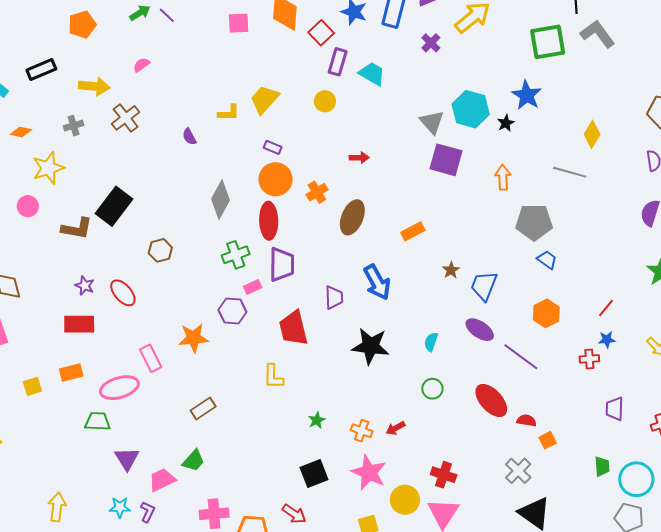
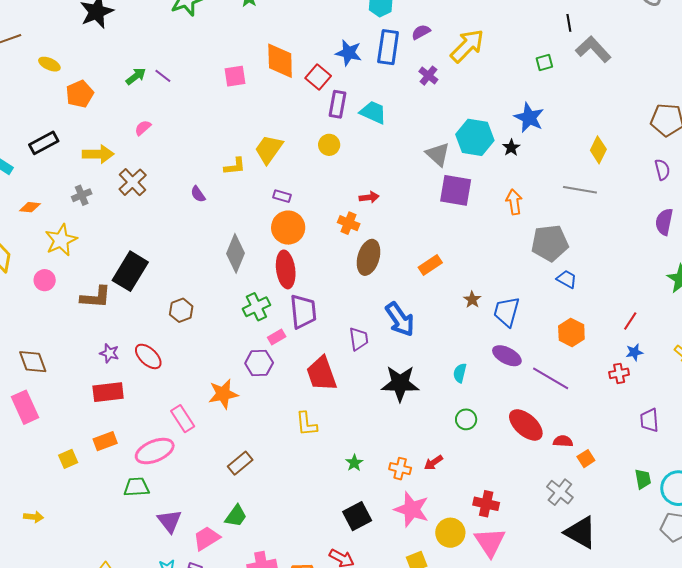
green square: (548, 42) -> (544, 62), size x0.5
orange cross: (317, 192) -> (349, 223), moved, turned -30

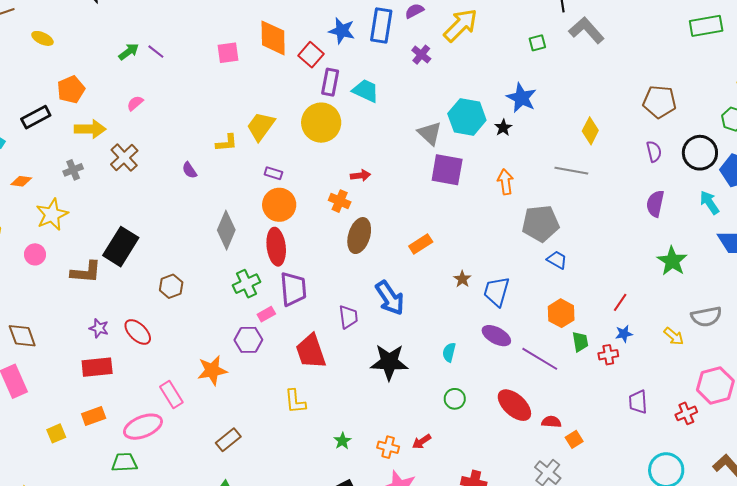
orange pentagon: (80, 94) -> (71, 90), moved
yellow circle: (329, 145) -> (321, 123), size x1.8
green trapezoid: (643, 479) -> (580, 342), moved

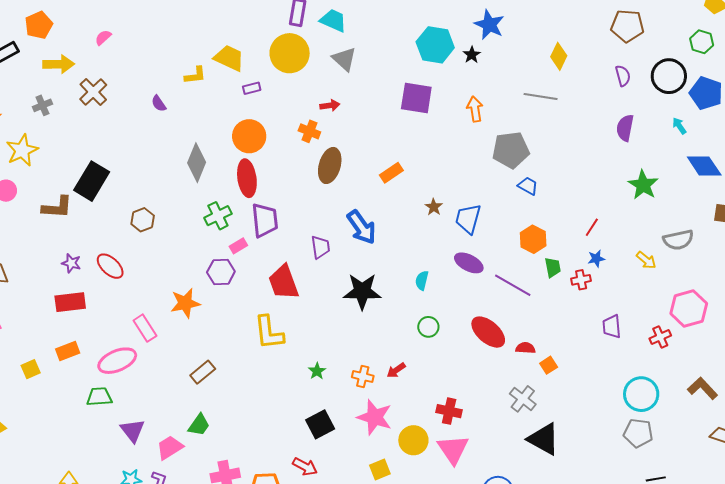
yellow trapezoid: (261, 126) -> (229, 58), turned 80
gray triangle: (430, 133) -> (344, 59), moved
purple rectangle: (273, 173) -> (252, 88), moved, turned -30
cyan arrow: (709, 203) -> (679, 126), size x0.7
yellow L-shape: (295, 401) -> (269, 333), size x1.4

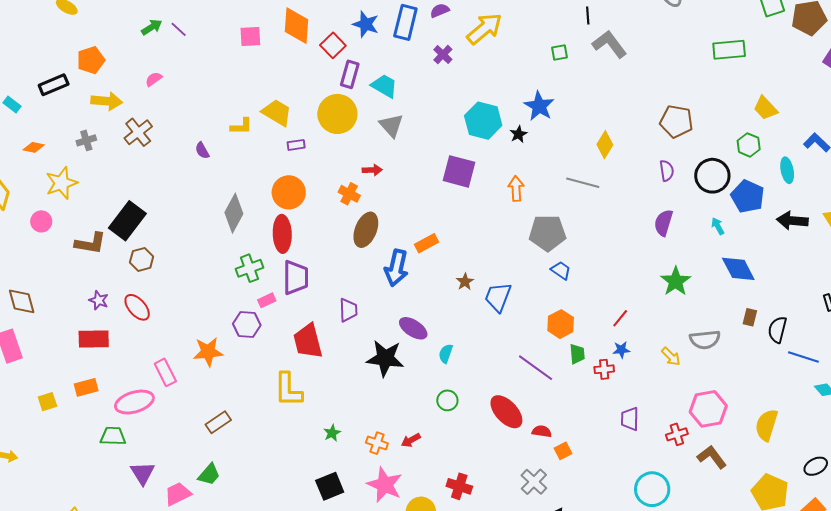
brown hexagon: (143, 220) -> (142, 259), moved
blue arrow: (362, 227) -> (396, 268), moved, turned 42
purple ellipse: (469, 263) -> (413, 328), moved
brown L-shape: (703, 388) -> (712, 457), moved

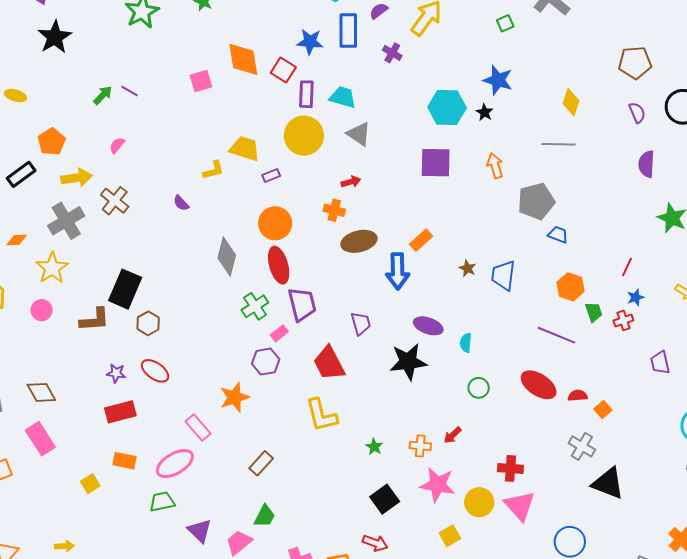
gray cross: (86, 140) -> (66, 221), size x1.8
brown ellipse: (366, 230) -> (359, 241), turned 68
orange rectangle: (86, 387) -> (124, 461), turned 40

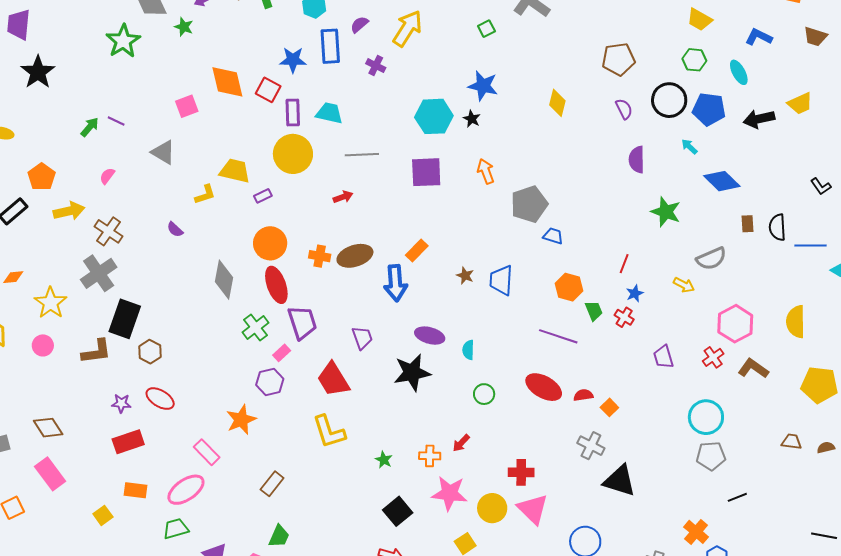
gray triangle: (359, 134) -> (163, 152), moved
gray line: (559, 144) -> (362, 155), moved
orange cross: (334, 210) -> (320, 256), moved
gray cross: (66, 221) -> (99, 273), moved
red cross: (623, 320) -> (624, 317), turned -36

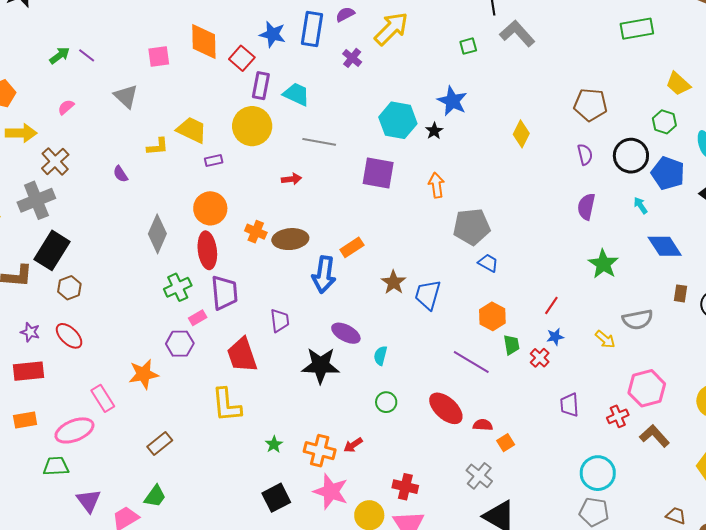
brown star: (465, 276) -> (394, 282), size x1.4
orange cross: (430, 456) -> (320, 451), size x1.4
orange rectangle: (136, 490) -> (25, 420), turned -30

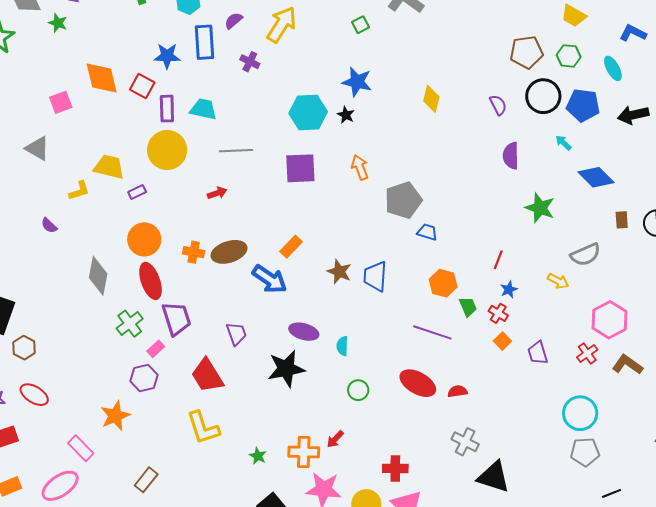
brown pentagon: (590, 105) -> (527, 52), moved
blue arrow: (324, 274) -> (270, 279), turned -51
orange square: (506, 443) -> (502, 341), moved

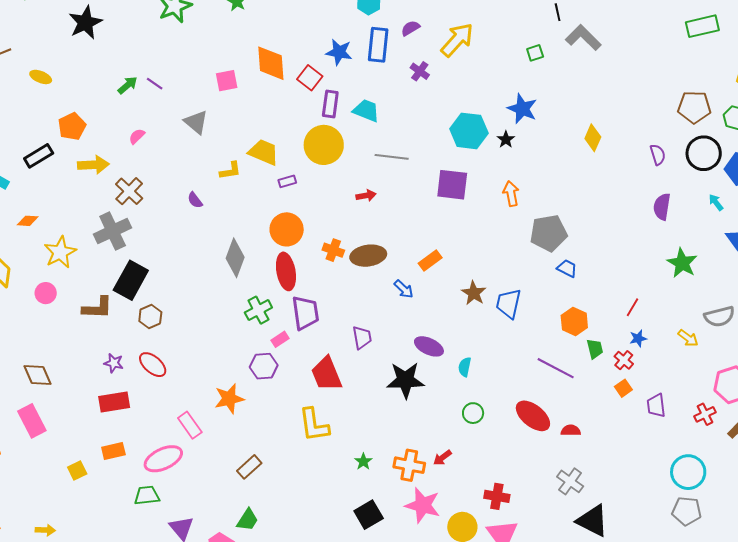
blue arrow: (270, 279) -> (404, 289), size x0.6

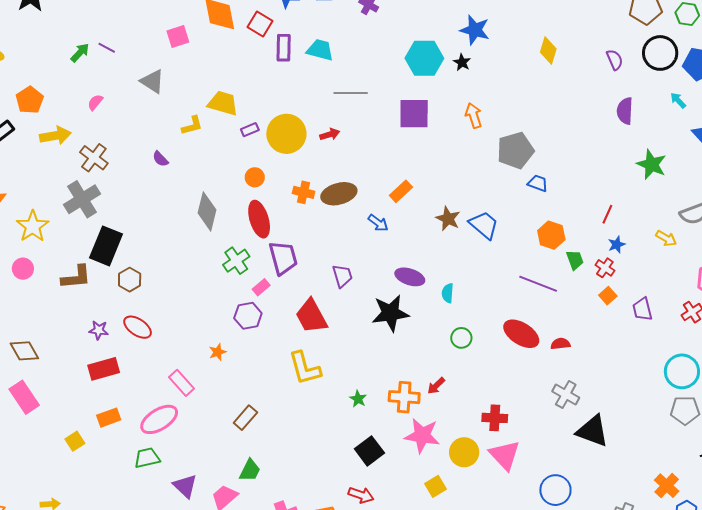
yellow circle: (324, 145) -> (286, 134), moved
orange circle: (287, 229) -> (255, 177), size x0.6
blue trapezoid: (509, 304) -> (484, 225), turned 124
orange star: (229, 399) -> (218, 352), size x0.6

